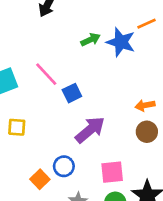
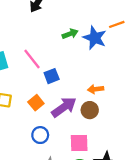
orange arrow: (145, 105) -> (96, 89), moved
brown circle: (147, 132) -> (90, 110), moved
orange square: (40, 179) -> (36, 103), moved

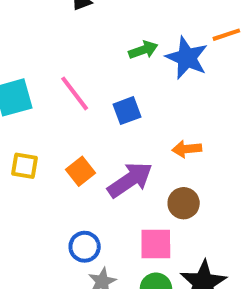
blue square: (52, 76) -> (127, 111), moved
brown circle: (90, 110) -> (184, 203), moved
blue circle: (40, 135) -> (85, 247), moved

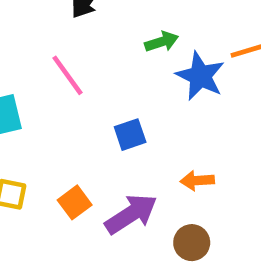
green arrow: (143, 50) -> (162, 42), moved
pink line: (75, 93) -> (67, 75), moved

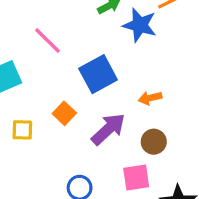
blue square: (130, 135) -> (98, 74), size x1.6
orange square: (75, 202) -> (64, 113), moved

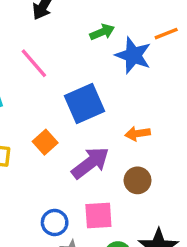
pink square: (136, 177) -> (98, 215), moved

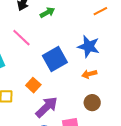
green arrow: (102, 32) -> (47, 13), moved
blue star: (133, 55) -> (89, 46), moved
purple arrow: (90, 163) -> (47, 107), moved

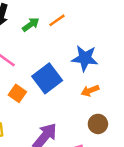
orange line: (100, 11) -> (57, 20), moved
orange square: (33, 85) -> (17, 93), moved

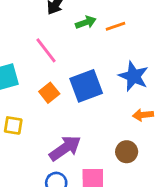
orange arrow: (90, 91) -> (143, 115), moved

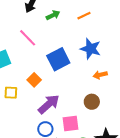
orange line: (116, 26) -> (84, 16), moved
orange square: (49, 93) -> (34, 80), moved

